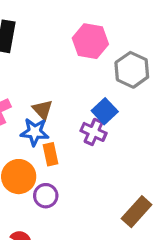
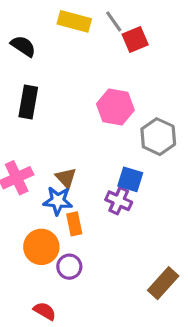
blue square: (105, 111) -> (130, 179), turned -30

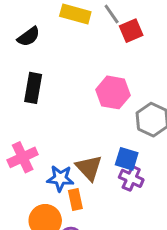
black semicircle: (23, 46) -> (29, 37), turned 110
brown triangle: (66, 178) -> (89, 168), moved, size x1.4
purple cross: (119, 201) -> (131, 178), moved

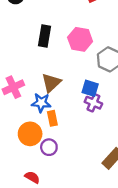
black rectangle: (33, 88) -> (45, 36), moved
brown triangle: (89, 168) -> (51, 83), moved, turned 30

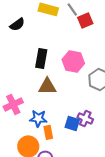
brown triangle: (51, 83) -> (47, 86), moved, turned 42
blue square: (90, 88) -> (72, 123), moved

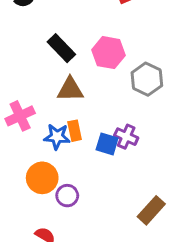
black rectangle: (41, 58) -> (61, 48), turned -54
orange rectangle: (48, 132) -> (75, 131), moved

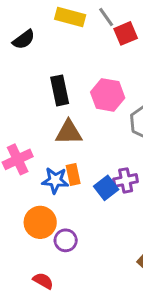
black rectangle: (61, 48) -> (60, 90), turned 32
purple cross: (126, 137) -> (126, 180), turned -35
blue square: (107, 144) -> (106, 188), turned 35

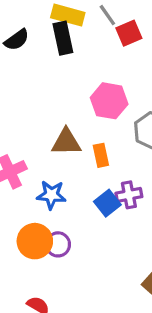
black rectangle: (60, 90) -> (63, 38), moved
orange rectangle: (73, 174) -> (101, 155), moved
purple circle: (66, 240) -> (58, 244), moved

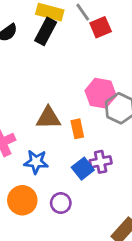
black rectangle: (63, 38) -> (46, 31), turned 40
pink hexagon: (109, 101) -> (101, 93), moved
purple circle: (58, 244) -> (61, 203), moved

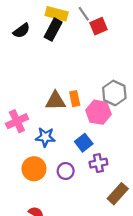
pink hexagon: (101, 93) -> (98, 112), moved
orange rectangle: (77, 129) -> (75, 99), moved
purple cross: (101, 162) -> (98, 163), moved

